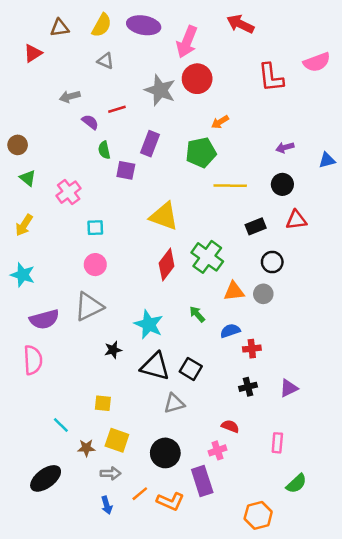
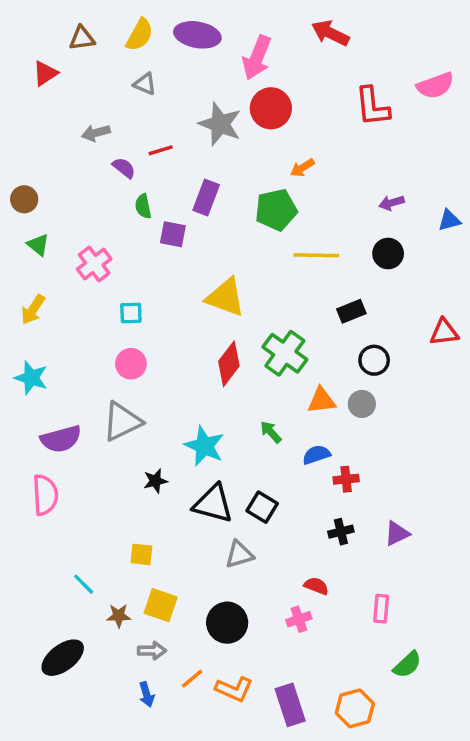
red triangle: (296, 220) -> (444, 332), moved
purple rectangle: (202, 481) -> (290, 705), moved

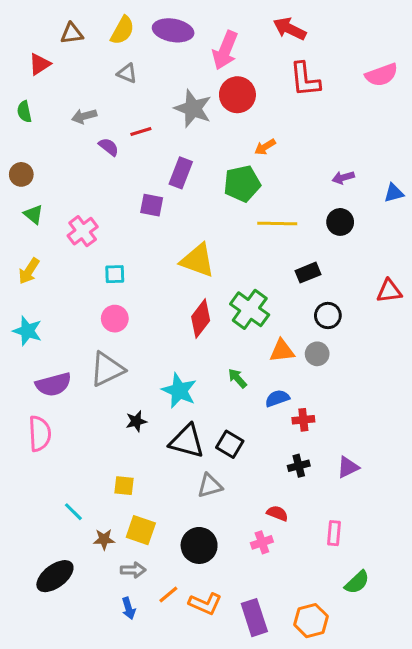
red L-shape: (372, 107) -> (305, 79), moved
green semicircle: (143, 206) -> (24, 112), moved

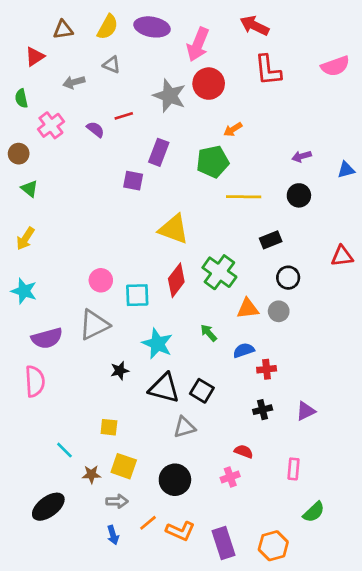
gray arrow: (84, 116) -> (74, 82), moved
pink cross: (83, 231) -> (51, 125), moved
cyan square: (115, 274) -> (137, 295), moved, size x1.4

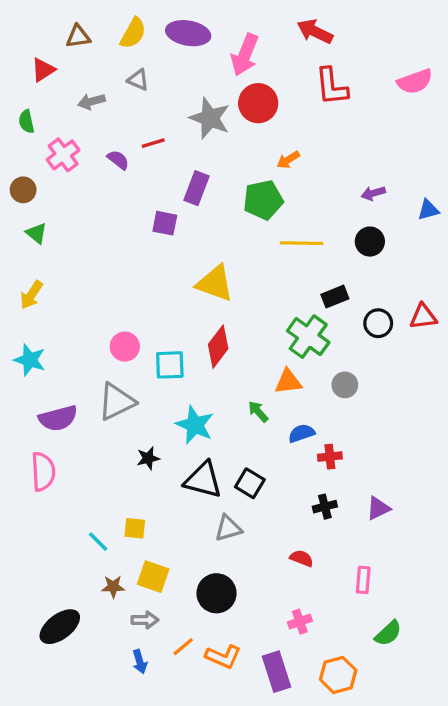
green cross: (219, 272) -> (308, 337), moved
black circle: (288, 278) -> (378, 323), moved
orange triangle: (248, 309) -> (288, 382), moved
cyan line: (64, 450) -> (98, 542), moved
pink cross: (230, 477) -> (300, 622), moved

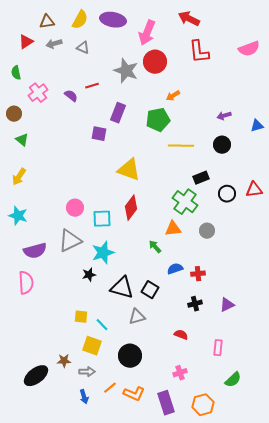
gray arrow: (91, 101) -> (54, 44), moved
cyan star: (195, 425) -> (103, 253), moved, turned 30
blue semicircle: (302, 433) -> (175, 269), moved
cyan line: (98, 542) -> (102, 325), moved
brown star: (113, 587) -> (64, 361), moved

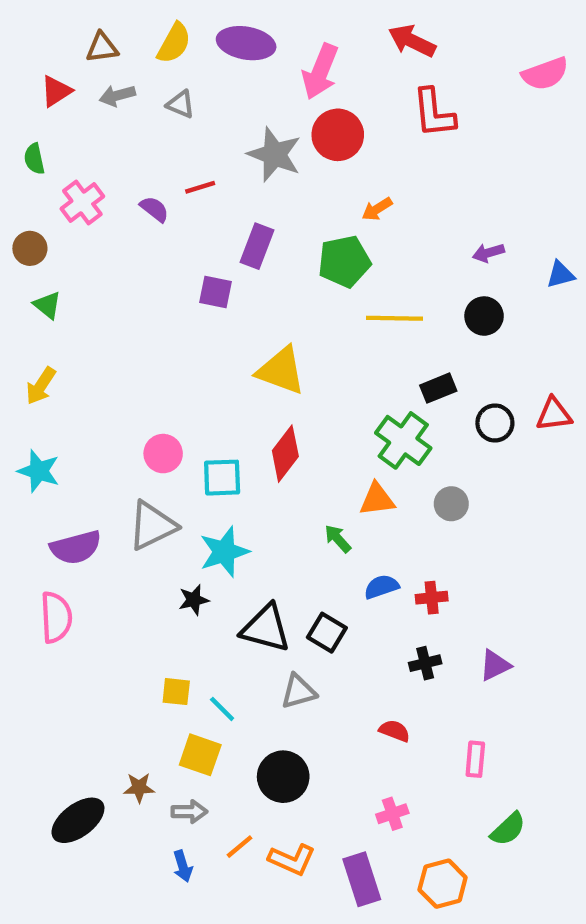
pink semicircle: (249, 49) -> (545, 74), moved

